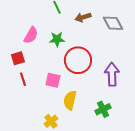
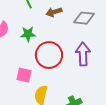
gray diamond: (113, 23) -> (84, 18), turned -55
purple arrow: (112, 74) -> (83, 54), moved

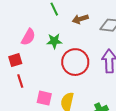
pink square: (24, 75) -> (44, 98), moved

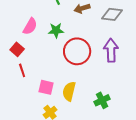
red square: (15, 60) -> (17, 49), turned -32

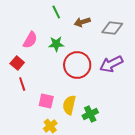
purple arrow: (111, 50) -> (111, 64), turned -115
green cross: (102, 100) -> (90, 114), moved

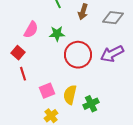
brown arrow: (82, 22) -> (83, 12), turned -56
pink square: (46, 101) -> (47, 91), turned -35

